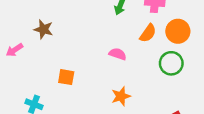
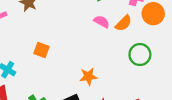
orange circle: (178, 31) -> (153, 14), moved
pink semicircle: (118, 54) -> (102, 22), moved

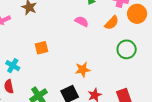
pink semicircle: (102, 22) -> (82, 21), moved
orange square: (42, 50) -> (42, 48), turned -32

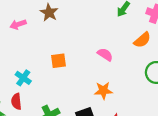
pink semicircle: (82, 21) -> (105, 55), moved

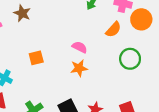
orange star: (103, 91) -> (79, 68), moved

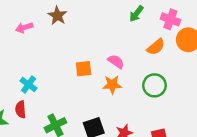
orange square: (36, 58) -> (84, 69), moved
green circle: (130, 59) -> (154, 85), moved

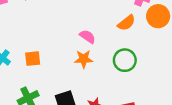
orange square: (84, 69) -> (33, 59), moved

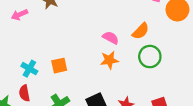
orange semicircle: (127, 23) -> (141, 31), moved

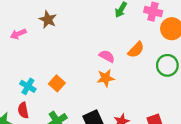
green circle: (150, 57) -> (167, 65), moved
orange square: (59, 66) -> (57, 83), turned -35

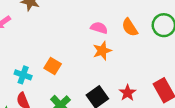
orange semicircle: (136, 50) -> (130, 27), moved, turned 114

